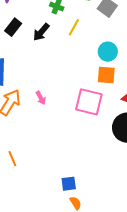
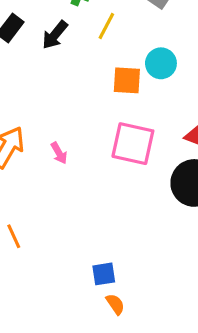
orange square: (106, 75) -> (127, 80), moved
pink arrow: (41, 98) -> (59, 153), moved

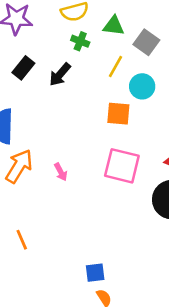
yellow line: (106, 26) -> (116, 66), moved
cyan circle: (161, 63) -> (142, 86), moved

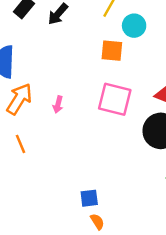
pink arrow: (61, 172) -> (58, 105), turned 42
orange line: (22, 240) -> (21, 144), moved

